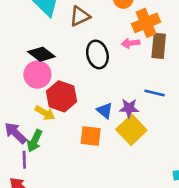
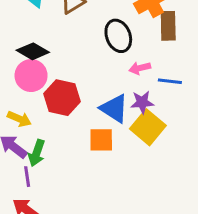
pink arrow: (131, 43) -> (140, 68), moved
black ellipse: (97, 54) -> (118, 36), moved
blue triangle: (105, 111) -> (114, 108), size x1.5
yellow arrow: (45, 113) -> (19, 119), moved

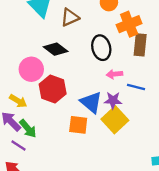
black diamond: (33, 51) -> (56, 49), moved
green arrow: (37, 153) -> (28, 129), turned -66
purple line: (27, 177) -> (19, 145), turned -56

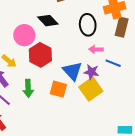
green arrow: (28, 129) -> (28, 88), moved, turned 30

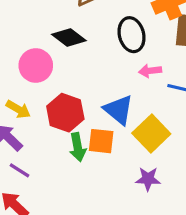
red hexagon: (40, 55) -> (65, 113), moved
purple star: (91, 72) -> (148, 179), moved
green arrow: (28, 88) -> (78, 147), moved

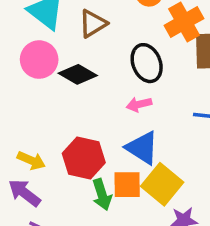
pink circle: (36, 65) -> (39, 60), moved
pink arrow: (150, 71) -> (139, 104), moved
yellow square: (151, 133) -> (162, 184), moved

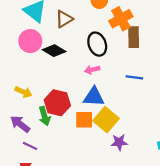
blue triangle: (142, 148) -> (94, 97), turned -30
yellow arrow: (31, 160) -> (23, 92), moved
green arrow: (102, 195) -> (44, 116), moved

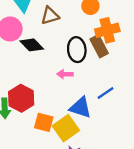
brown rectangle: (134, 37) -> (99, 46), moved, turned -42
blue line: (134, 77) -> (106, 93), turned -56
blue triangle: (94, 97) -> (80, 107), moved

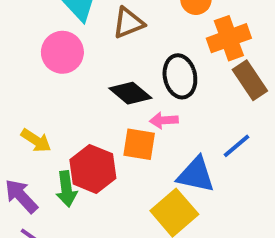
black diamond: (32, 45) -> (130, 93), moved
brown rectangle: (99, 46) -> (250, 80), moved
orange square: (44, 122) -> (139, 144), moved

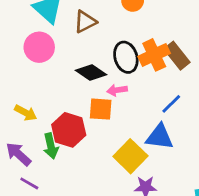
orange cross: (229, 38) -> (154, 55), moved
blue triangle: (196, 175) -> (160, 137), moved

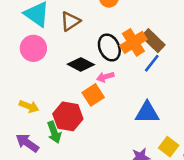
blue line: (171, 104) -> (152, 63), moved
orange square: (101, 109) -> (93, 95), turned -30
yellow square: (130, 156) -> (169, 147), moved, size x0.7

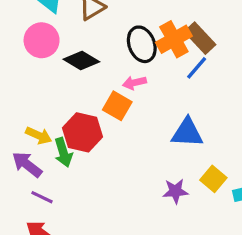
black diamond: (81, 64) -> (81, 61), moved
orange square: (93, 95) -> (117, 106), turned -30
yellow arrow: (29, 106) -> (39, 135), moved

